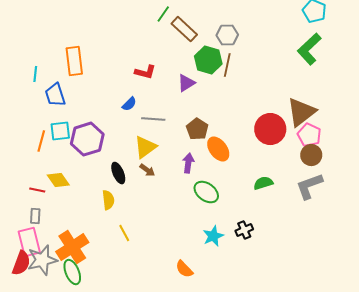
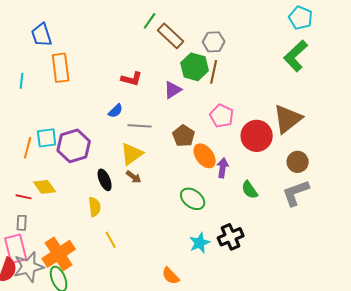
blue trapezoid: (55, 95) -> (42, 35), moved
pink pentagon: (309, 135) -> (222, 116), moved
purple arrow: (188, 163) -> (223, 168), moved
green semicircle: (263, 183) -> (250, 190), turned -108
black cross: (244, 230) -> (231, 237), size x1.4

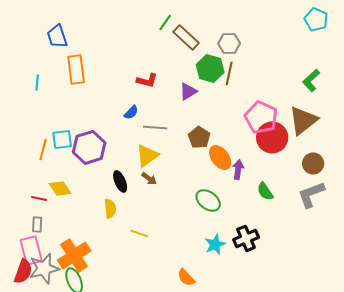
green L-shape: (296, 56) -> (311, 80), moved, size x0.7
pink pentagon: (222, 116) -> (261, 117), moved, size x1.4
yellow line: (111, 240) -> (139, 233), moved, turned -42

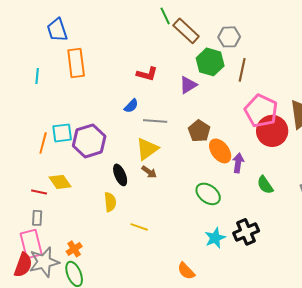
green line: (165, 22) -> (165, 16), turned -60
brown line: (229, 73) -> (242, 70), moved
orange cross: (74, 255) -> (74, 249), size x0.5

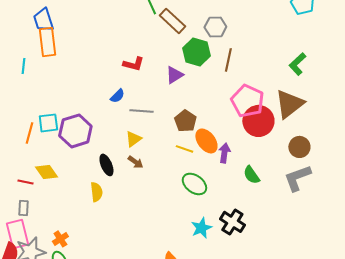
orange rectangle: (76, 63) -> (47, 42), moved
yellow triangle: (147, 149) -> (133, 139), size x0.7
yellow line: (139, 227) -> (184, 149), moved
black cross: (246, 232) -> (232, 222), turned -35

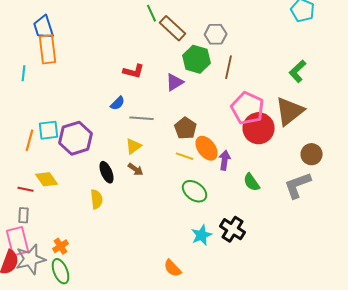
brown circle: (299, 147) -> (312, 154), moved

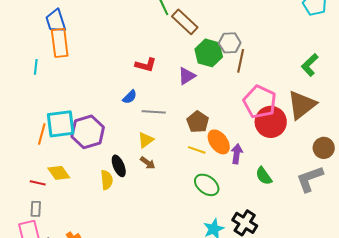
gray hexagon: (216, 34) -> (230, 43), moved
cyan square: (49, 130) -> (61, 124), size x1.4
yellow semicircle: (97, 199) -> (107, 180), moved

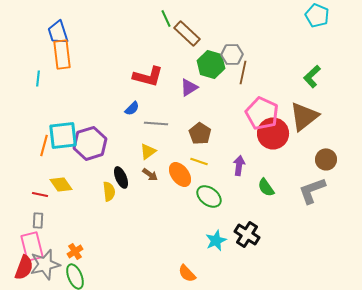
red L-shape: (146, 65) -> (148, 76), size x1.4
orange ellipse: (219, 142) -> (180, 174), moved

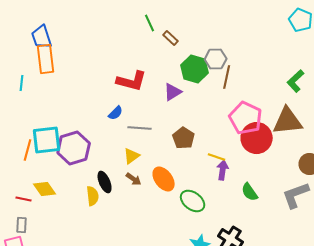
brown rectangle: (187, 33) -> (171, 38), size x0.6
brown triangle: (304, 116) -> (288, 121), turned 32
yellow line: (199, 161) -> (217, 157), moved

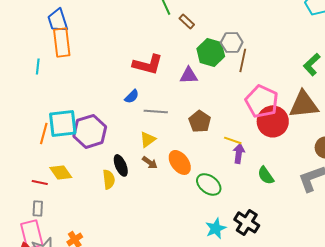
purple triangle: (173, 92) -> (189, 75), turned 30

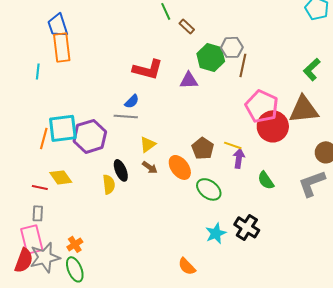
gray line: (156, 111) -> (126, 116), moved
brown pentagon: (200, 121) -> (203, 148), moved

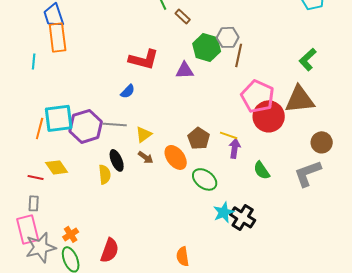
gray line: (126, 116) -> (115, 124), moved
cyan star: (216, 233) -> (224, 212), moved
red semicircle: (24, 260) -> (110, 250), moved
orange semicircle: (187, 266) -> (183, 256), turned 36

